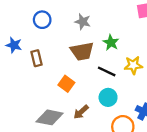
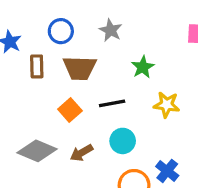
blue circle: (42, 20) -> (61, 31), moved
brown trapezoid: (82, 51) -> (80, 68), moved
black line: (107, 71) -> (112, 103), moved, turned -48

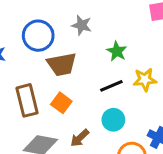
blue circle: (61, 31) -> (38, 36), size x1.4
brown rectangle: (37, 66) -> (27, 100), moved, size x1.5
black line: (112, 103) -> (111, 86), moved

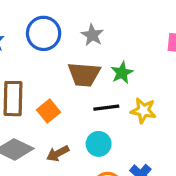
brown trapezoid: (62, 64) -> (84, 74), moved

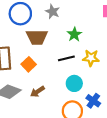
brown trapezoid: (84, 74) -> (37, 37), moved
cyan circle: (99, 144) -> (74, 83), moved

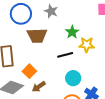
yellow star: (91, 58) -> (87, 45), moved
orange square: (29, 64) -> (29, 71), moved

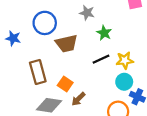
gray star: (51, 11) -> (87, 13), moved
yellow star: (87, 45) -> (125, 60), moved
cyan circle: (73, 78) -> (124, 82), moved

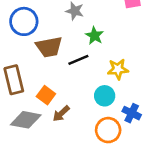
black line: (101, 59) -> (78, 60), moved
cyan circle: (124, 82) -> (105, 96), moved

